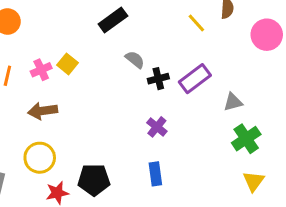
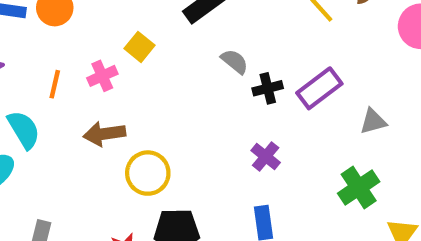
yellow square: (68, 64) -> (140, 47), moved
green cross: (246, 139) -> (359, 188), moved
yellow circle: (40, 158) -> (148, 173), moved

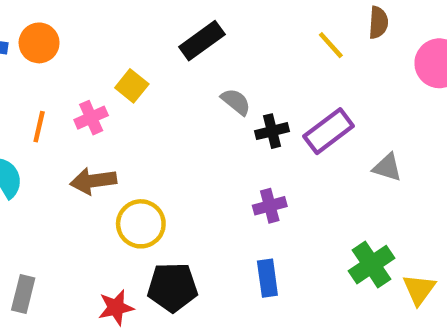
gray triangle: (373, 121) -> (387, 167), turned 32
purple cross: (266, 157) -> (270, 206), turned 36
green cross: (359, 188) -> (372, 265), moved

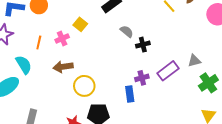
purple rectangle: (329, 131) -> (168, 71), moved
gray triangle: (387, 167) -> (194, 61), turned -32
green cross: (372, 265) -> (208, 83), moved
blue rectangle: (267, 278) -> (130, 94), moved

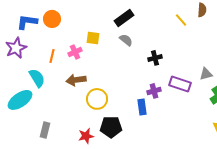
yellow square: (80, 24) -> (93, 38), turned -32
gray semicircle: (127, 31) -> (126, 40), moved
purple rectangle: (168, 71) -> (180, 84), turned 55

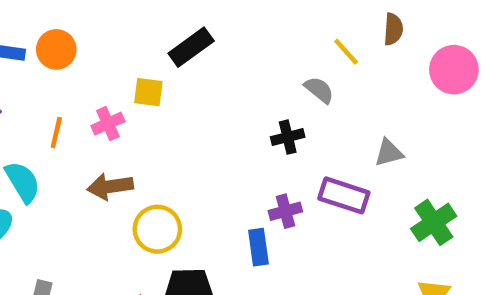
black rectangle: (124, 18) -> (191, 47), moved
gray semicircle: (126, 40) -> (319, 90), moved
gray triangle: (206, 74) -> (389, 153), moved

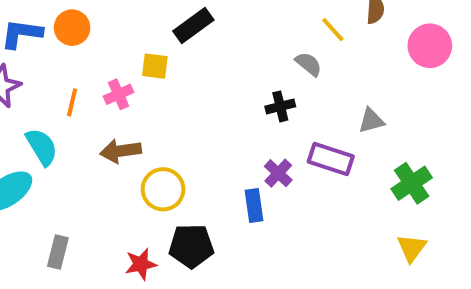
purple cross: (285, 211) -> (278, 173), turned -32

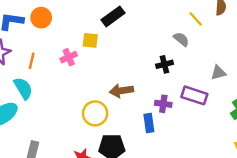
orange line: (72, 102) -> (32, 61), moved
brown arrow: (121, 151) -> (121, 91), moved
purple cross: (278, 173) -> (163, 104), turned -35

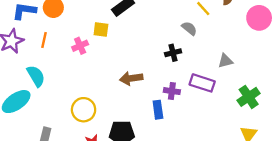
orange line: (32, 61) -> (44, 40), moved
yellow circle: (95, 113) -> (84, 110), moved

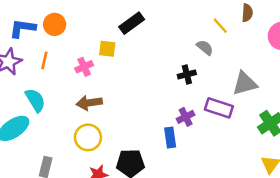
gray triangle: (225, 61) -> (245, 83), size x1.5
brown arrow: (131, 78) -> (89, 103), moved
purple cross: (172, 91) -> (186, 117), turned -35

